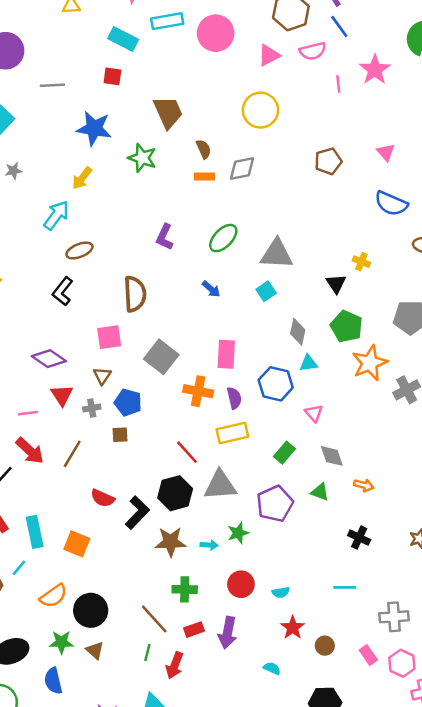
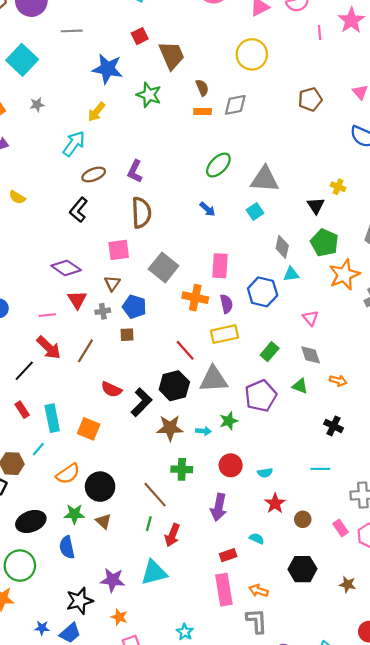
red square: (112, 76) -> (140, 36), moved, turned -35
purple L-shape: (165, 237) -> (135, 171), moved
pink triangle: (314, 413) -> (311, 318), moved
red rectangle: (194, 630) -> (228, 555), moved

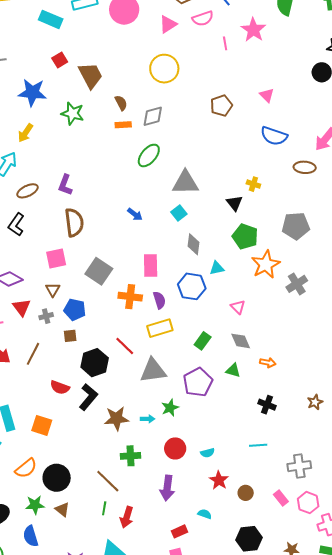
green ellipse: (218, 165) -> (149, 155), moved
gray diamond: (282, 247) -> (194, 244), moved
black hexagon: (174, 386) -> (95, 363), moved

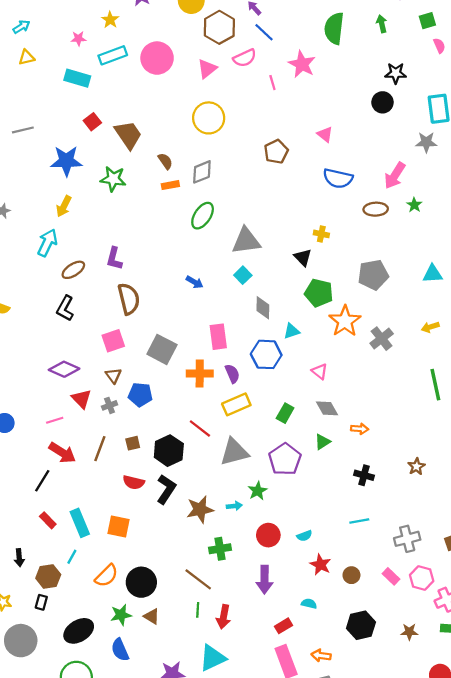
brown square: (70, 336) -> (133, 443), moved
green triangle: (233, 370) -> (322, 442), turned -42

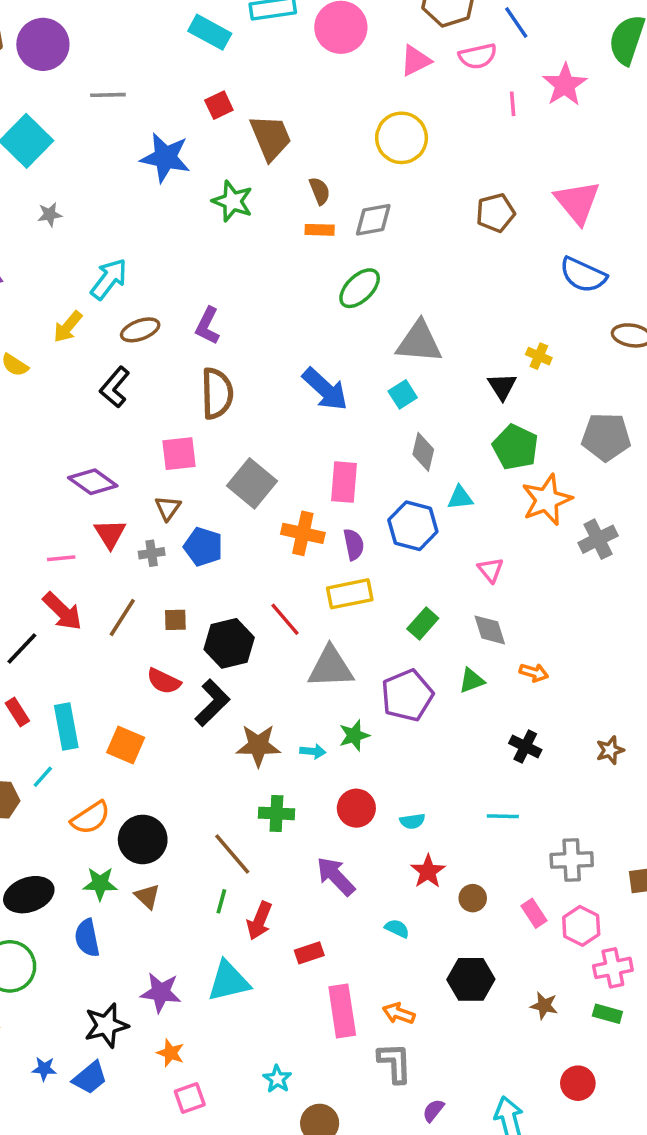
pink triangle: (325, 134) -> (577, 202), size x1.8
yellow arrow: (64, 206) -> (68, 327), moved
blue arrow: (195, 282) -> (325, 389), size x1.8
purple arrow: (265, 580) -> (336, 876), turned 124
red rectangle: (284, 626) -> (309, 953), moved

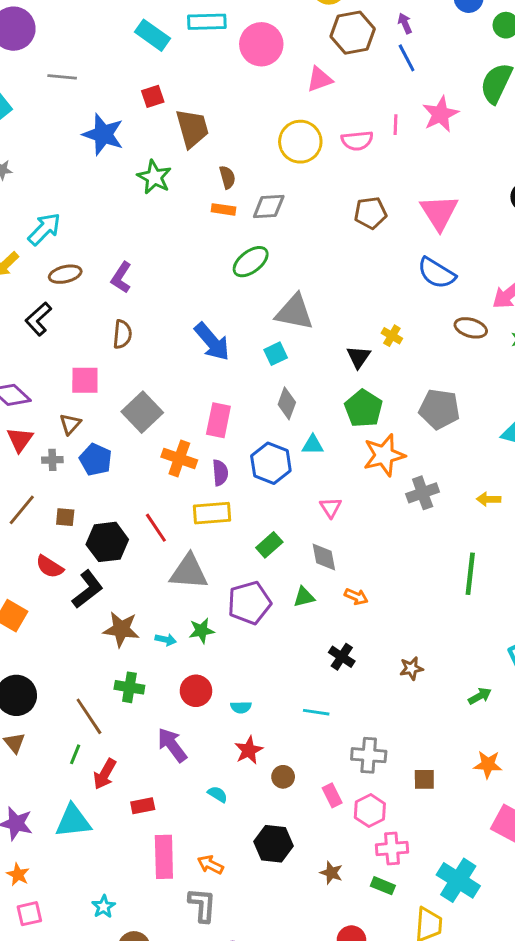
pink semicircle: (478, 56) -> (357, 141), moved
brown semicircle: (217, 393) -> (122, 334), size x0.7

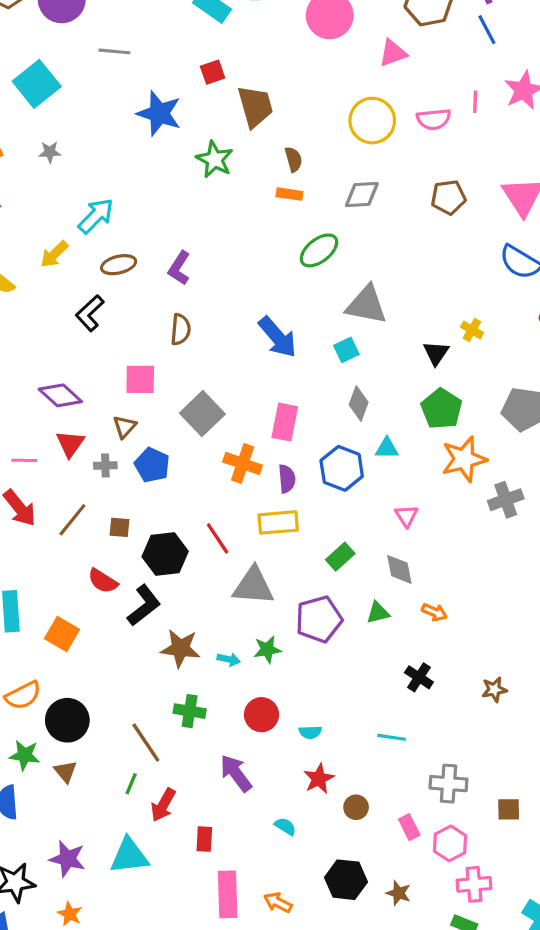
gray diamond: (269, 206) -> (362, 195), moved
red rectangle: (143, 806) -> (204, 839), turned -75
brown star: (331, 873) -> (399, 893), moved

